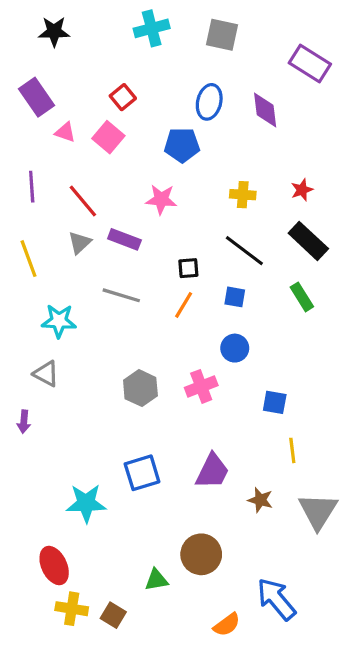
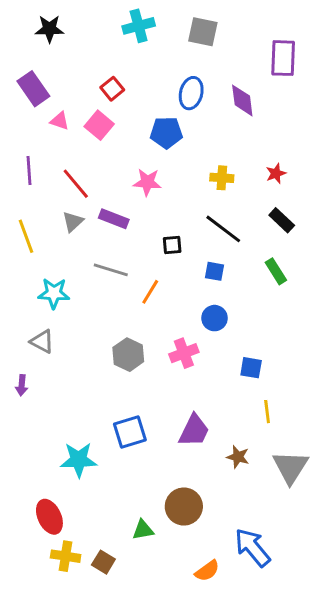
purple rectangle: (310, 64) -> (283, 58), turned 60
black rectangle: (308, 241) -> (282, 220), size x0.7
orange line: (184, 305) -> (150, 292), moved

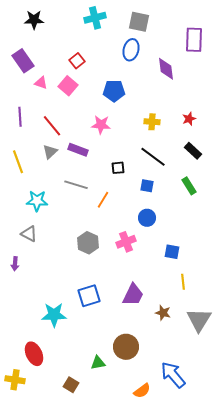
blue ellipse: (191, 93) -> (131, 50), moved
yellow cross: (66, 556) -> (15, 380), moved

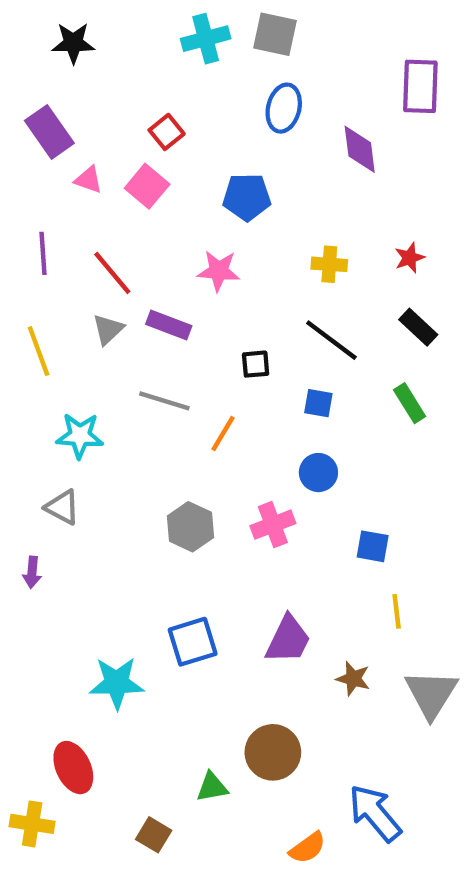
gray square: (139, 22) -> (275, 34), moved

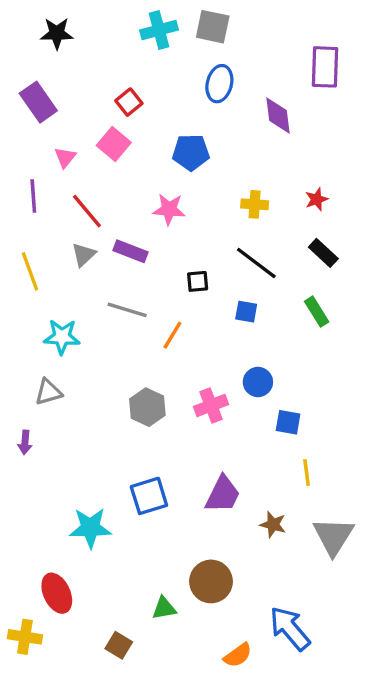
pink triangle: (88, 180) -> (65, 157), moved, turned 50
blue circle: (318, 473) -> (258, 382), moved
gray triangle: (62, 507) -> (48, 392), turned -44

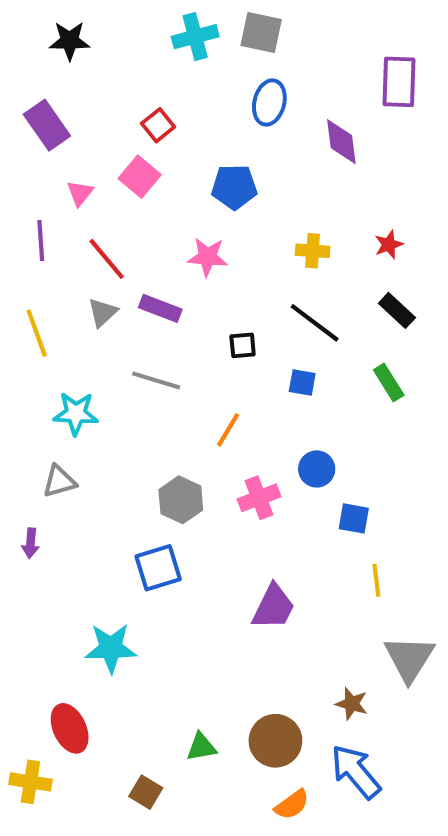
orange line: (172, 335) -> (228, 430), moved
blue square: (149, 496) -> (158, 568), moved
brown star: (273, 524) -> (352, 704), moved
brown circle: (211, 581) -> (275, 741), moved

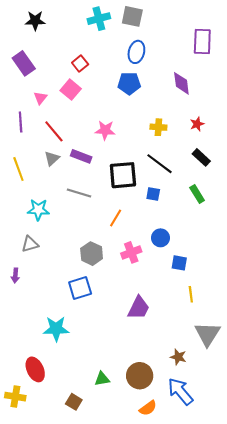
purple diamond: (341, 142) -> (181, 83), moved
blue pentagon: (234, 187) -> (129, 83), moved
black square: (243, 345) -> (123, 175), size x2.0

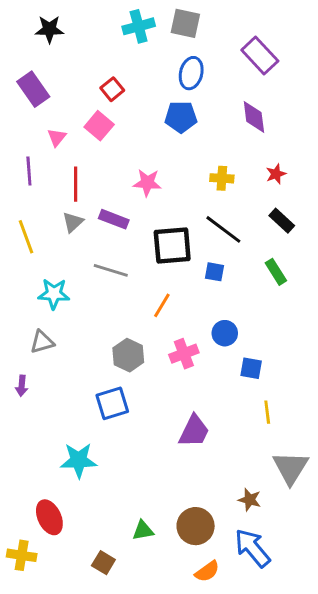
purple rectangle: (202, 42) -> (260, 56), moved, turned -45
red line: (54, 131) -> (76, 184), turned 40

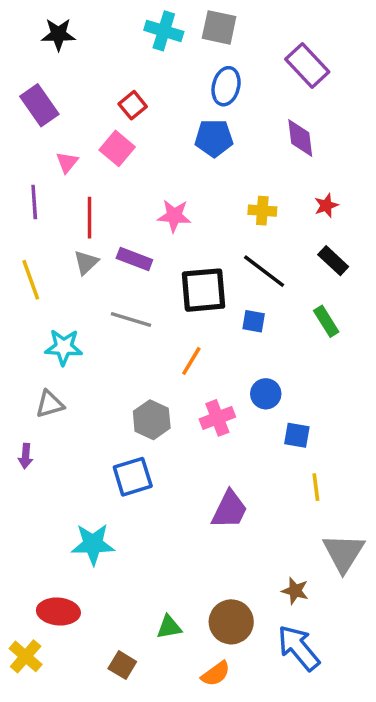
cyan cross: (139, 26) -> (164, 31), turned 32
red ellipse: (49, 517) -> (58, 612), turned -60
yellow cross: (22, 555) -> (26, 656), turned 32
orange semicircle: (207, 571) -> (216, 674), moved

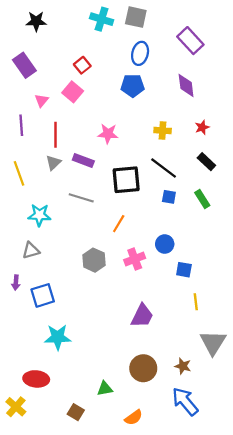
blue square: (254, 321) -> (169, 197), moved
blue square: (133, 477) -> (43, 295), moved
brown circle: (231, 622) -> (143, 368), moved

